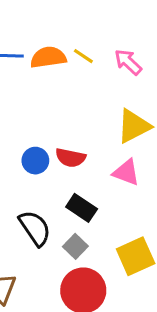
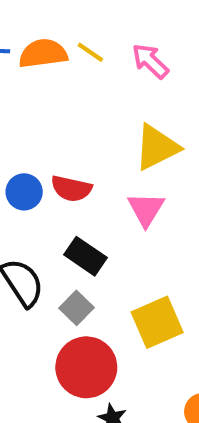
pink triangle: (126, 172) -> (146, 209), turned 40

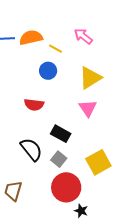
yellow line: (90, 52) -> (55, 49), moved
red semicircle: (71, 189) -> (34, 105), moved
blue circle: (24, 192) -> (48, 71), moved

